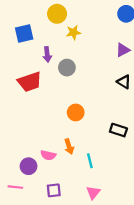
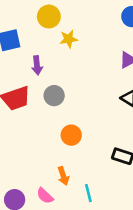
gray circle: (67, 68) -> (54, 96), moved
pink semicircle: (48, 155) -> (45, 196), moved, turned 32

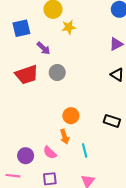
purple arrow: (37, 65) -> (44, 48), turned -40
orange circle: (71, 135) -> (71, 116), moved

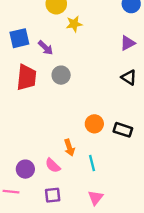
blue square: (21, 28) -> (19, 38), moved
red trapezoid: (27, 75) -> (27, 77), turned -65
orange circle: (71, 116) -> (94, 124), moved

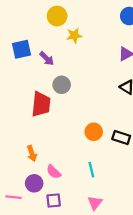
red trapezoid: (27, 77) -> (41, 104), moved
orange arrow: (69, 148) -> (32, 154), moved
purple circle: (25, 169) -> (34, 183), moved

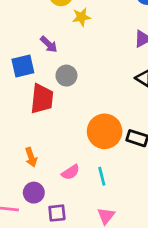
blue square: (22, 49) -> (23, 66), moved
orange circle: (94, 132) -> (105, 131), size x1.6
pink semicircle: (54, 172) -> (71, 172), moved, turned -77

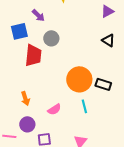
cyan line: (102, 176) -> (84, 106), moved

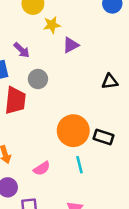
purple triangle: (107, 11) -> (71, 45), moved
black triangle: (108, 40) -> (110, 82), turned -40

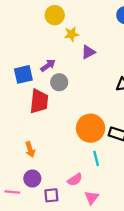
purple arrow: (22, 50) -> (48, 65), moved, turned -80
pink semicircle: (42, 168) -> (75, 180), moved

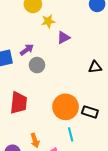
red trapezoid: (39, 101) -> (19, 103), moved
orange arrow: (30, 149) -> (35, 140), moved

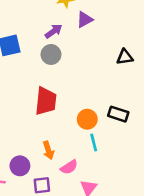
purple arrow: (27, 50) -> (54, 31), moved
red trapezoid: (19, 103) -> (46, 101), moved
orange circle: (66, 107) -> (87, 119), moved, size x0.6

